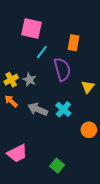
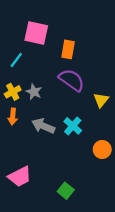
orange rectangle: (74, 43) -> (68, 49), moved
cyan line: (42, 52) -> (16, 60), moved
purple semicircle: (62, 69) -> (72, 80), turned -40
orange arrow: (11, 101) -> (13, 117), turned -128

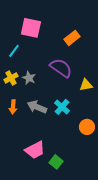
orange rectangle: (68, 49) -> (72, 38), moved, turned 42
yellow triangle: (101, 100) -> (86, 85), turned 40
orange arrow: (13, 117) -> (13, 107), moved
pink trapezoid: (20, 177) -> (35, 150), moved

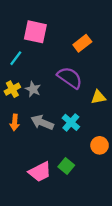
green square: (56, 162) -> (66, 166), moved

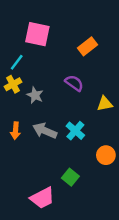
purple semicircle: (70, 78) -> (74, 83), size x0.7
yellow cross: (12, 89) -> (13, 84), moved
pink trapezoid: (40, 172) -> (42, 198), moved

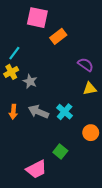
pink square: (37, 34) -> (37, 18), moved
orange rectangle: (88, 46) -> (58, 36), moved
purple semicircle: (74, 83) -> (85, 65), moved

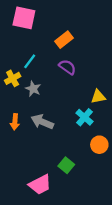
pink square: (37, 18) -> (24, 18), moved
cyan line: (14, 53) -> (30, 61), moved
purple semicircle: (85, 65) -> (67, 67), moved
cyan cross: (65, 112) -> (85, 117), moved

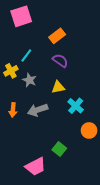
pink square: (24, 18) -> (21, 16), turned -30
yellow triangle: (98, 97) -> (58, 87), moved
gray arrow: (42, 122) -> (38, 110), turned -42

